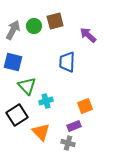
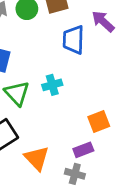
blue trapezoid: (67, 62) -> (73, 40), moved
cyan cross: (46, 101) -> (52, 85), moved

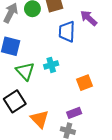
orange square: (99, 122) -> (84, 83), moved

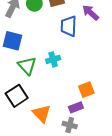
orange square: (84, 83) -> (86, 90), moved

